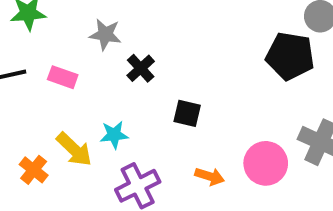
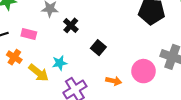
black square: (187, 113) -> (98, 48), turned 32
orange cross: (34, 170) -> (14, 57), moved

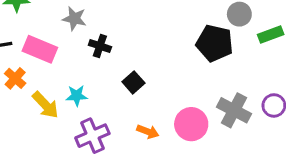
black cross: (71, 25) -> (100, 46), turned -32
pink rectangle: (29, 34) -> (40, 49), size x1.5

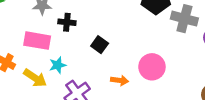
pink rectangle: (40, 49) -> (37, 41), moved
gray cross: (234, 110) -> (184, 19), moved

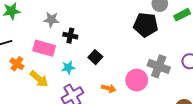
gray cross: (184, 19) -> (159, 66), moved
cyan star: (58, 65) -> (68, 67), moved

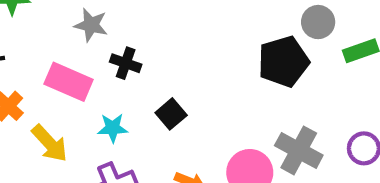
black pentagon: (146, 25) -> (283, 62), turned -30

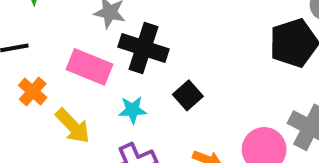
black cross: (126, 63) -> (143, 48), size x1.6

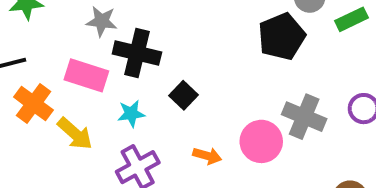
orange cross: (33, 91) -> (34, 104), size x1.4

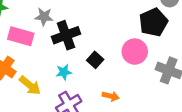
black cross: (137, 53) -> (66, 35), turned -32
pink rectangle: (86, 75) -> (21, 36), moved
pink circle: (261, 141) -> (135, 52), moved

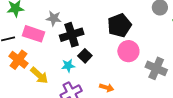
black pentagon: (153, 22) -> (119, 25), moved
black square: (95, 60) -> (85, 56), moved

